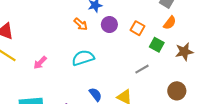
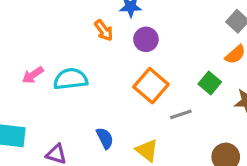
orange square: (138, 28) -> (151, 86), moved, size x1.5
cyan semicircle: (83, 58) -> (71, 79), moved

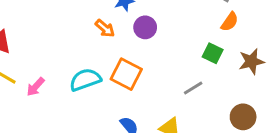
pink arrow: (33, 75) -> (36, 87), moved
orange square: (151, 86) -> (126, 74), moved

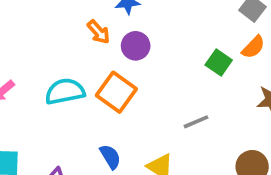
purple circle: (145, 27) -> (136, 46), moved
green square: (213, 53) -> (219, 62), moved

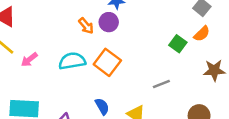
orange arrow: (99, 32) -> (86, 26), moved
purple circle: (136, 46) -> (109, 22), moved

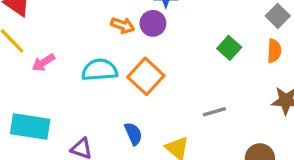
orange arrow: (86, 26) -> (123, 25), turned -36
orange semicircle: (202, 34) -> (274, 51), turned -48
green square: (178, 44) -> (229, 48), moved

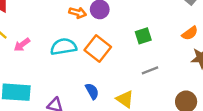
green square: (229, 48) -> (143, 36), moved, turned 35
orange semicircle: (274, 51) -> (190, 33), moved, turned 56

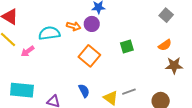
cyan semicircle: (64, 47) -> (49, 33), moved
gray line: (150, 70) -> (129, 92), moved

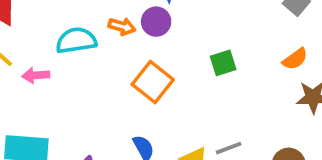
pink arrow: (28, 51) -> (36, 75), turned 32

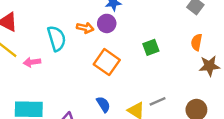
cyan semicircle: (76, 40) -> (57, 38), turned 85
orange semicircle: (295, 59) -> (197, 42), turned 140

